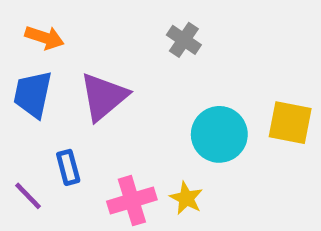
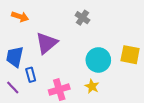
blue trapezoid: (33, 94) -> (15, 57), moved
yellow star: (186, 198) -> (92, 86), moved

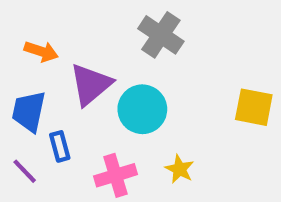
orange arrow: (20, 17) -> (41, 51), moved
gray cross: (82, 18) -> (161, 35), size x1.5
cyan circle: (98, 60) -> (142, 109), moved

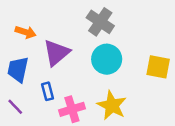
cyan circle: (142, 109) -> (107, 59), moved
blue rectangle: (60, 146) -> (47, 91), moved
yellow star: (179, 169) -> (112, 105), size x1.6

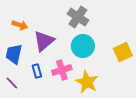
yellow square: (158, 67) -> (123, 52), turned -36
pink cross: (72, 109) -> (62, 70), moved

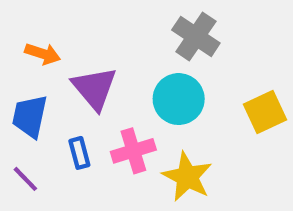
gray cross: (78, 17) -> (196, 36), moved
purple triangle: (44, 41) -> (94, 88), turned -30

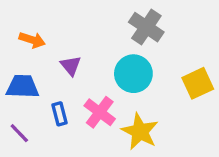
purple triangle: (94, 88) -> (71, 66), size x0.6
blue trapezoid: (30, 116) -> (23, 87), turned 80
pink cross: (133, 151) -> (100, 112), turned -36

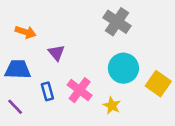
cyan circle: (133, 74) -> (123, 68), moved
yellow square: (198, 83) -> (158, 84), moved, turned -30
yellow star: (140, 132) -> (112, 106), size x0.6

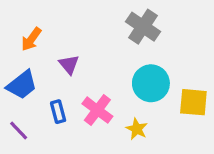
orange arrow: (25, 32) -> (31, 39), turned 108
blue trapezoid: (18, 69) -> (22, 85), turned 140
yellow square: (158, 84) -> (193, 102), turned -30

